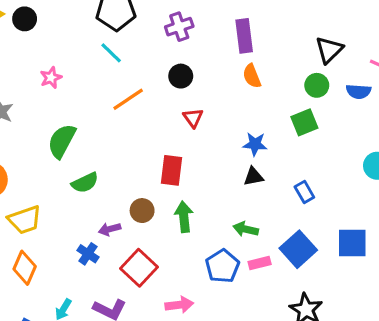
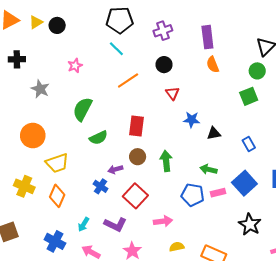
blue star: (255, 144) -> (192, 120), moved
red rectangle: (171, 170) -> (136, 126), moved
blue pentagon: (222, 266) -> (193, 195), turned -30

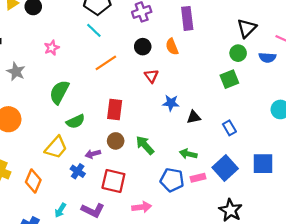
orange semicircle: (213, 65) -> (172, 47), moved
green arrow: (166, 161) -> (145, 145), turned -36
yellow trapezoid: (57, 163) -> (56, 147), moved, turned -30
red square: (135, 196) -> (113, 181), turned -30

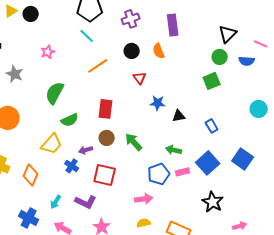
blue square: (263, 164) -> (243, 159), turned 35
blue pentagon: (172, 180) -> (159, 174), turned -30
pink arrow: (142, 207) -> (144, 199), moved

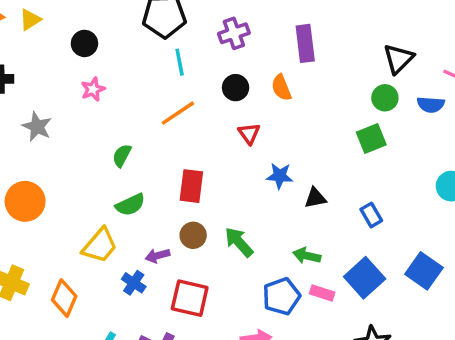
black circle: (31, 14) -> (84, 43), moved
cyan line: (87, 36) -> (180, 62), moved, turned 35
green semicircle: (55, 93) -> (122, 156), moved, size x0.6
pink rectangle: (183, 172) -> (322, 293), turned 32

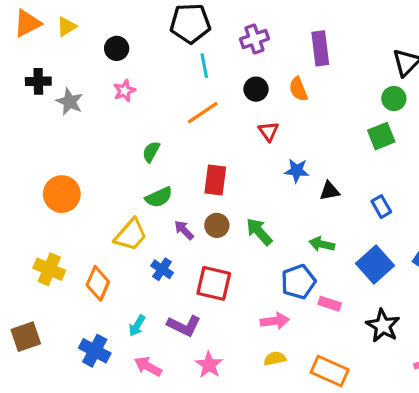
gray star: (37, 127) -> (70, 102), moved
purple arrow: (157, 256) -> (184, 230), moved, turned 60
pink rectangle: (322, 293) -> (330, 304), moved

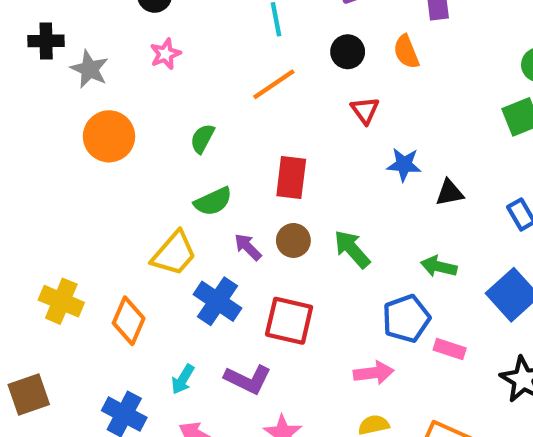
orange circle: (62, 194) -> (109, 136), moved
blue cross: (162, 269) -> (217, 301), size x1.5

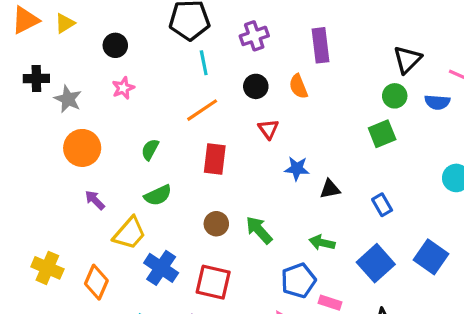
red rectangle: (291, 178) -> (215, 159), moved
purple arrow: (248, 247) -> (95, 200), moved

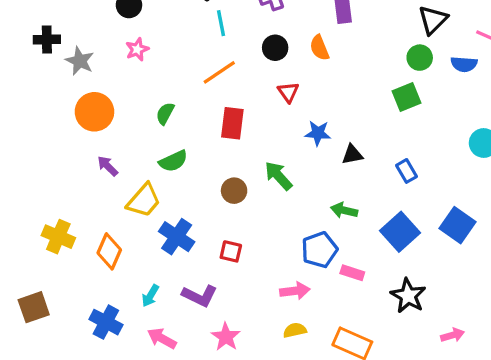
green arrow: (259, 230) -> (278, 176), moved
red square: (213, 282) -> (231, 251), size x0.6

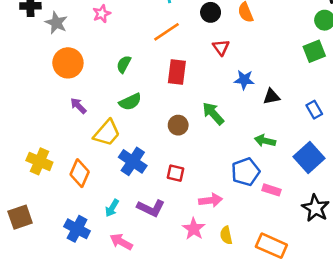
pink arrow: (295, 291) -> (211, 200), moved
yellow semicircle: (295, 330) -> (226, 235), turned -90
pink star: (226, 337) -> (194, 229), moved

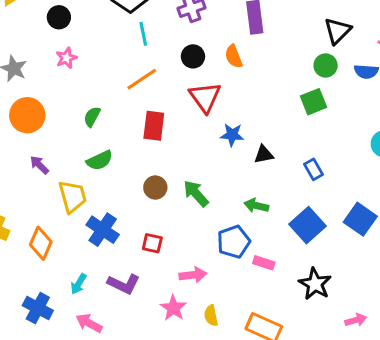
red triangle: (221, 47) -> (205, 97), size x1.6
green arrow: (213, 113) -> (196, 194), moved
yellow trapezoid: (107, 133) -> (72, 197), turned -56

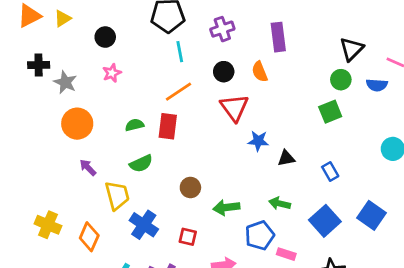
green semicircle: (92, 117) -> (134, 125), turned 48
red rectangle: (154, 126) -> (168, 126), moved
green arrow: (196, 194) -> (226, 207), moved, turned -55

